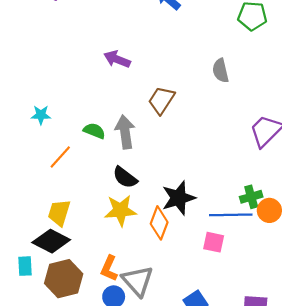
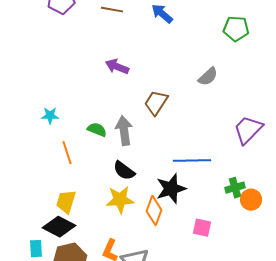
gray semicircle: (221, 71) -> (208, 77), turned -120
orange line: (60, 157) -> (67, 153), turned -60
blue line: (231, 215) -> (192, 161), moved

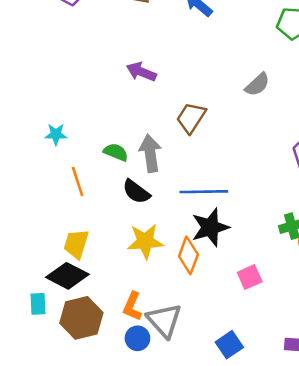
blue line: (192, 161) -> (204, 192), moved
black semicircle: (124, 171) -> (136, 192), moved
pink square: (202, 228) -> (250, 277), turned -36

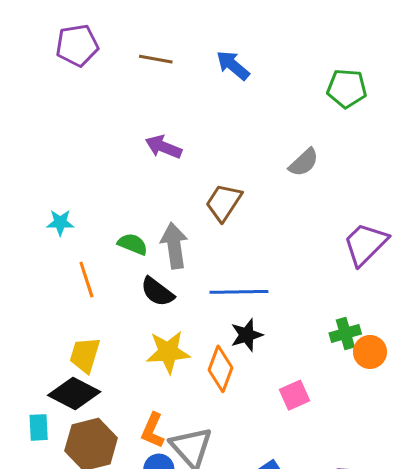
black star: (210, 227) -> (247, 335), size x0.7

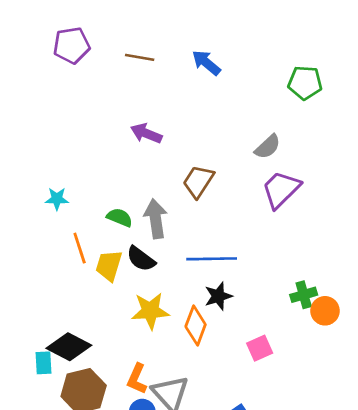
purple trapezoid: (365, 244) -> (281, 189), moved
yellow trapezoid: (85, 355) -> (109, 265), moved
cyan rectangle: (39, 427) -> (44, 363), moved

